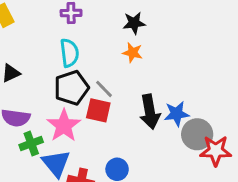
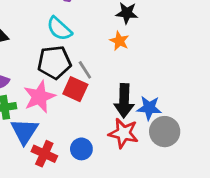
cyan semicircle: (69, 53) -> (59, 29), turned 128
red star: (216, 151) -> (123, 133), moved

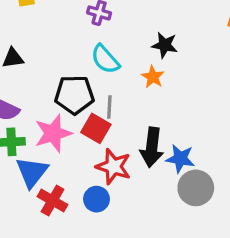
cyan semicircle: (59, 29) -> (105, 59), moved
gray line: (85, 70) -> (109, 107), turned 30
red star: (123, 133) -> (113, 166), moved

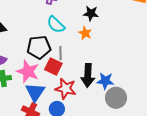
pink star: (53, 133) -> (28, 71), turned -30
blue triangle: (32, 172) -> (35, 92), moved

